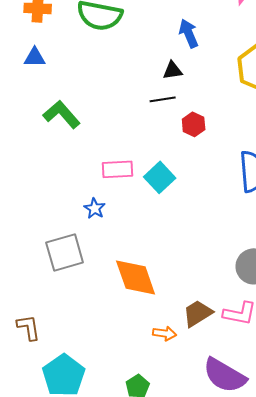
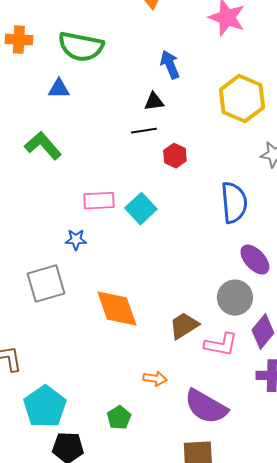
blue triangle: (35, 57) -> (59, 89), moved
blue star: (95, 208) -> (76, 240), turned -30
brown trapezoid: (198, 313) -> (184, 326), moved
orange arrow: (165, 333) -> (155, 379), moved

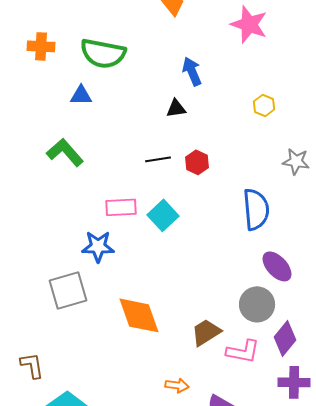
yellow hexagon: (242, 99) -> (264, 105), size x0.5
black line: (144, 131) -> (158, 159), moved
blue star: (76, 240) -> (98, 246), size x1.5

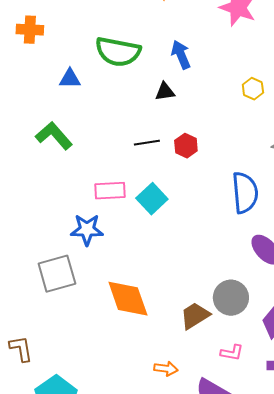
green semicircle: (103, 53) -> (118, 52), moved
gray circle: (257, 304) -> (231, 298), moved
pink L-shape: (243, 351) -> (232, 353), moved, size x0.7

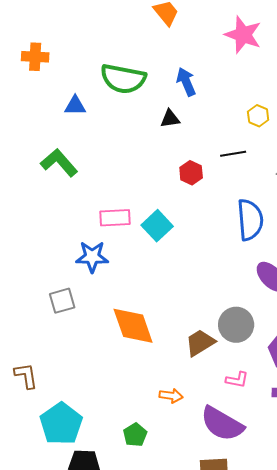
black line: (147, 143) -> (233, 154), moved
gray square: (57, 274) -> (62, 301), size x0.7

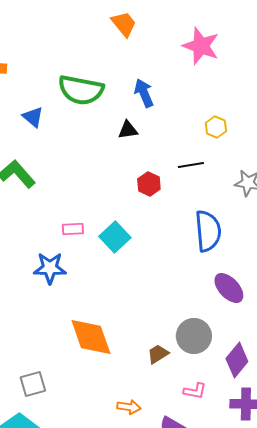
blue triangle: (75, 106) -> (33, 117), turned 40
pink rectangle: (115, 218) -> (73, 229), size x0.7
gray square: (62, 301) -> (33, 384), moved
brown trapezoid: (200, 343) -> (158, 354), size x0.7

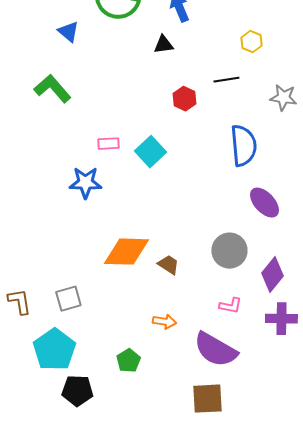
orange diamond: (91, 337) -> (126, 252), turned -69
brown trapezoid: (158, 354) -> (168, 265), moved, turned 65

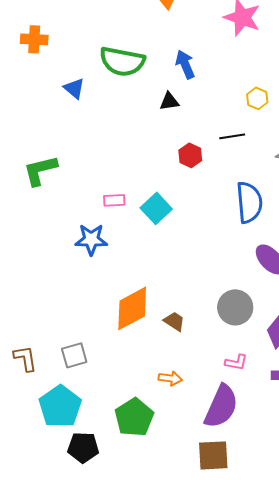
green L-shape: (52, 89) -> (40, 170), moved, turned -63
orange diamond: (126, 252) -> (132, 308), turned -30
purple semicircle: (215, 350) -> (221, 406), turned -96
green pentagon: (128, 361) -> (134, 417), size x1.6

